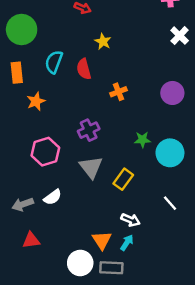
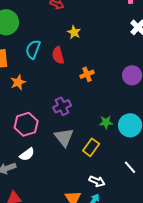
green star: (142, 140) -> (106, 122), moved
white semicircle: (53, 197) -> (27, 154), moved

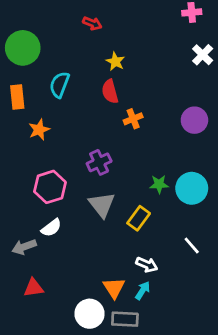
red semicircle: (58, 55) -> (110, 92), moved

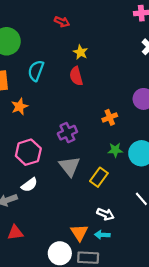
orange cross: (133, 119) -> (110, 117), moved
cyan arrow: (143, 291) -> (102, 235), turned -120

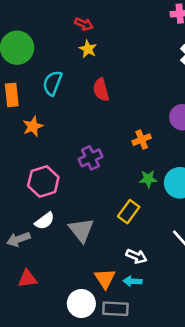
yellow star: (80, 52) -> (88, 49), moved
gray triangle: (70, 166) -> (81, 230), moved

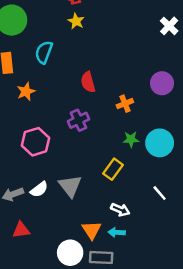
red semicircle: (101, 90) -> (88, 82), moved
white semicircle: (45, 221) -> (39, 189), moved

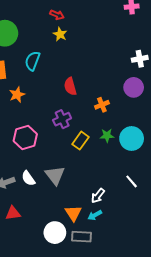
white cross: (169, 26) -> (140, 59), moved, turned 35
yellow rectangle: (113, 169) -> (80, 141), moved
white semicircle: (39, 189) -> (28, 178), turned 91
white arrow: (120, 210) -> (98, 196), turned 105
cyan arrow: (117, 232) -> (95, 215), turned -32

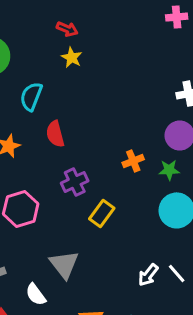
red semicircle: (70, 86) -> (55, 134), moved
green star: (107, 135) -> (169, 170), moved
white semicircle: (28, 178) -> (36, 294), moved
white arrow: (98, 196) -> (148, 275), moved

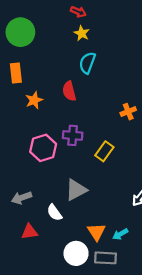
cyan semicircle: (31, 97) -> (87, 63), moved
purple cross: (75, 182) -> (73, 135), moved, turned 30
gray triangle: (64, 264) -> (76, 190), turned 40

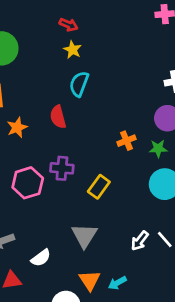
gray triangle: (76, 190) -> (84, 235), moved, turned -30
white semicircle: (54, 213) -> (41, 258), turned -90

